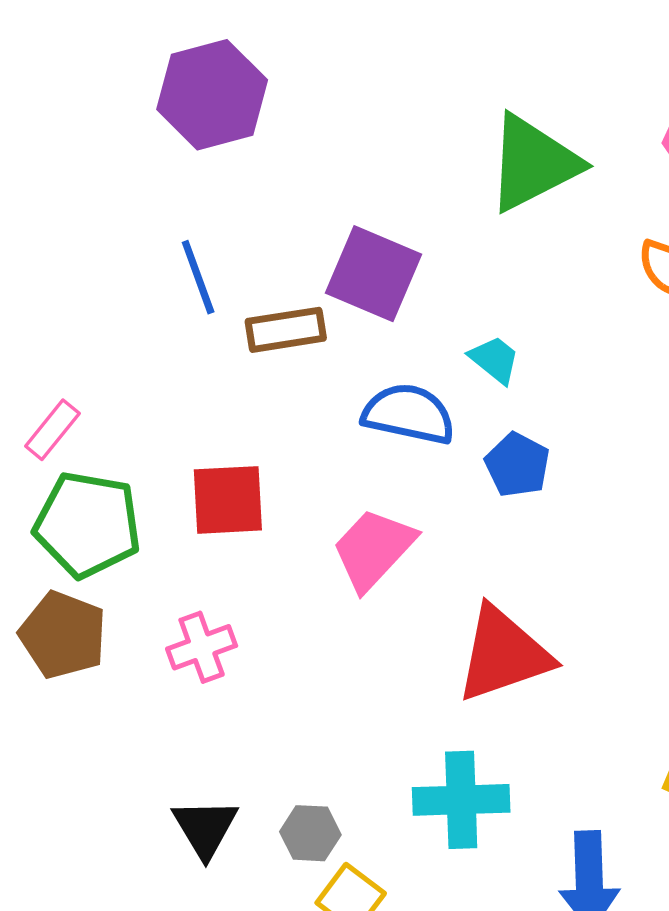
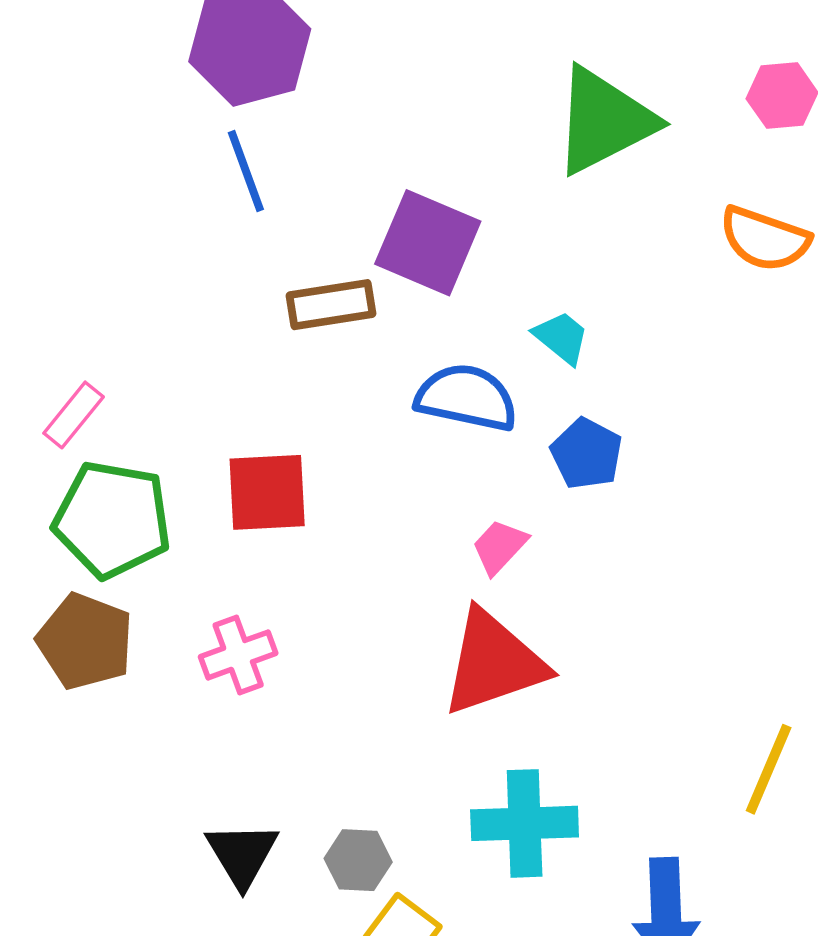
blue line: (198, 277) -> (246, 171), moved
pink trapezoid: (373, 549) -> (499, 547), moved, size x0.6
red triangle: (503, 654) -> (494, 663), moved

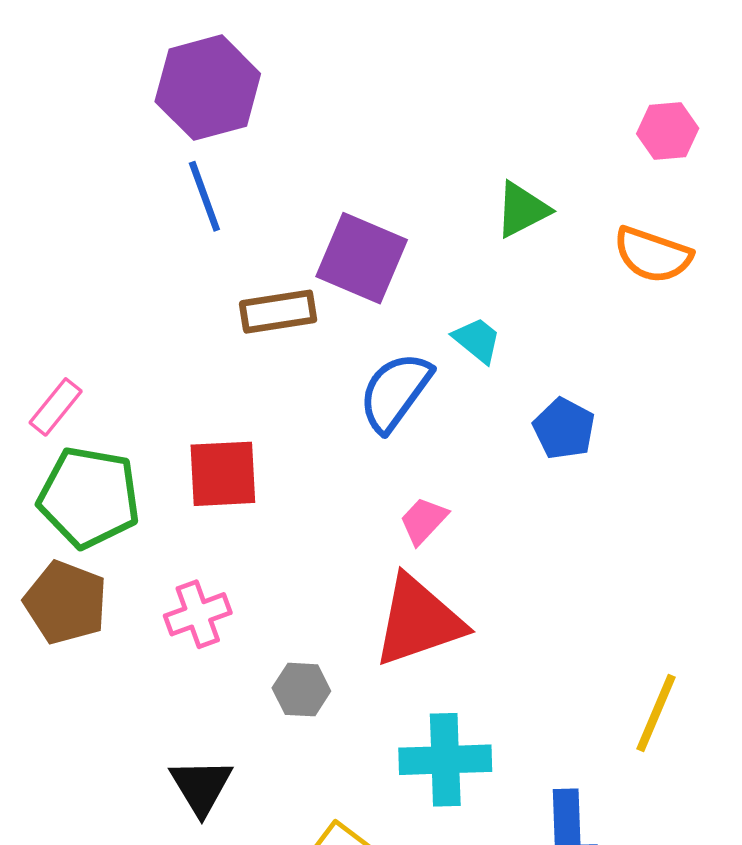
green triangle: (604, 121) -> (522, 210), moved, size x0.6
blue semicircle: (467, 398) -> (395, 392), turned -66
blue pentagon: (587, 454) -> (564, 429), moved
gray hexagon: (358, 860) -> (301, 690), moved

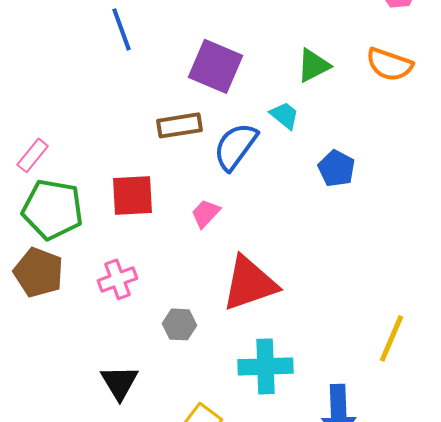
green triangle: (522, 210) -> (314, 65), moved
brown rectangle: (278, 312) -> (180, 125), moved
pink trapezoid: (424, 521) -> (206, 213), moved

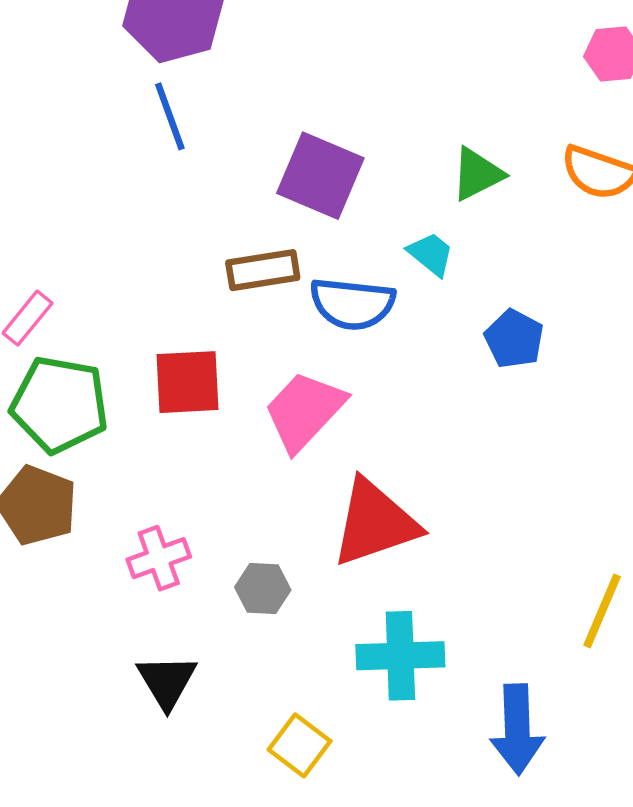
blue semicircle: (236, 146) -> (352, 304), turned -120
pink trapezoid: (206, 213) -> (304, 411), size x1.8
pink cross: (118, 279) -> (159, 558), moved

